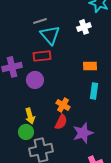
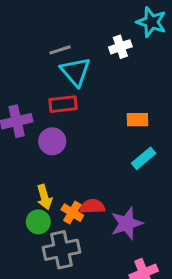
white cross: (84, 27) -> (120, 47), moved
cyan rectangle: (94, 91) -> (144, 158), turned 42
orange cross: (63, 105) -> (72, 213), moved
red semicircle: (61, 122) -> (92, 206), turned -119

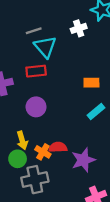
purple circle: (52, 141) -> (36, 107), moved

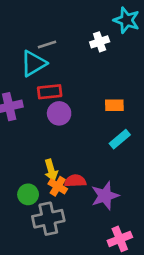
cyan triangle: (45, 47) -> (33, 63), moved, turned 40
purple circle: (36, 107) -> (59, 113), moved
yellow arrow: (22, 140) -> (51, 170), moved

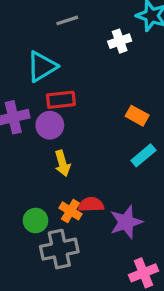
gray line: (47, 45) -> (67, 20), moved
orange rectangle: (114, 105) -> (137, 116), turned 30
purple circle: (59, 113) -> (50, 125), moved
yellow arrow: (51, 170) -> (63, 163), moved

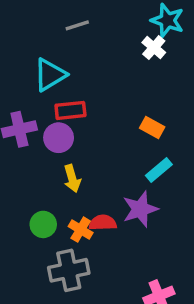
white cross: (120, 41) -> (154, 48), moved, turned -30
green circle: (36, 220) -> (43, 224), moved
purple star: (126, 222) -> (140, 209), moved

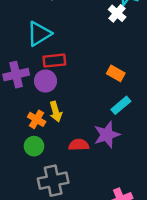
orange cross: (81, 230) -> (37, 119), moved

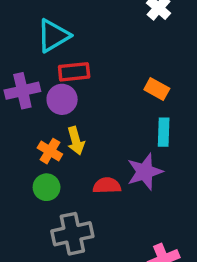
cyan rectangle: (121, 105) -> (164, 132), turned -48

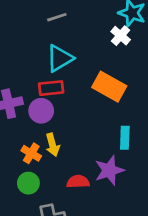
cyan triangle: (53, 36) -> (60, 58), moved
orange rectangle: (157, 89) -> (109, 87), moved, size x1.6

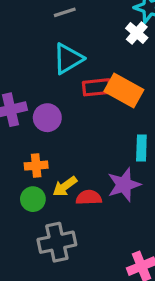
red rectangle: (51, 88) -> (97, 87), moved
yellow arrow: (53, 145) -> (65, 186), moved, turned 70
orange cross: (31, 153) -> (36, 166), turned -36

